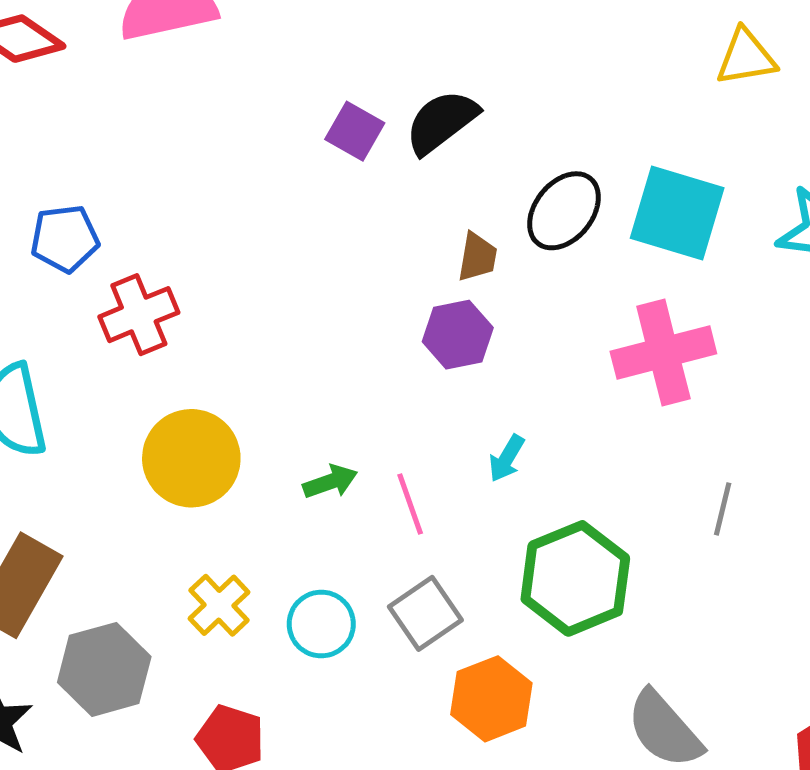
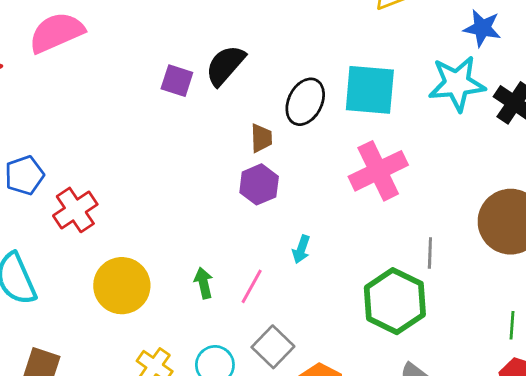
green arrow: (330, 482) -> (204, 283), turned -72
pink line: (410, 504) -> (252, 286), turned 60
green hexagon: (575, 578) -> (395, 301), moved

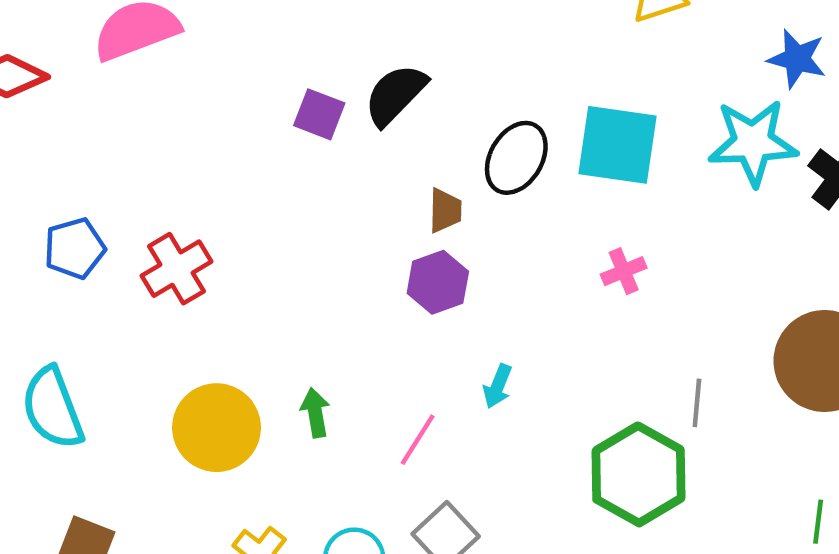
pink cross: (378, 171) -> (624, 271), size x0.5
red cross: (75, 210) -> (177, 269), moved
green arrow: (204, 283) -> (315, 413), moved

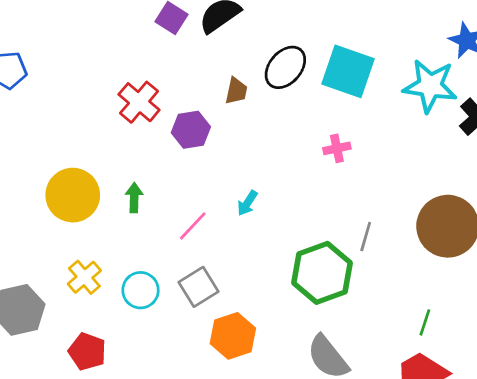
red cross: (177, 269) -> (139, 102), moved, turned -30
purple hexagon: (438, 282) -> (191, 130), moved

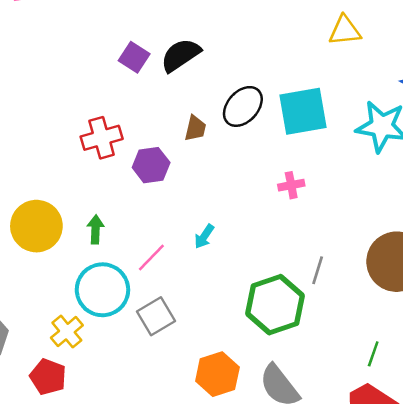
cyan square: (348, 71) -> (303, 111), turned -30
red cross: (139, 102) -> (102, 138), turned 33
yellow cross: (84, 277) -> (67, 332), moved
cyan circle: (141, 290) -> (102, 290), moved, size x1.5
orange hexagon: (233, 336) -> (217, 374), moved

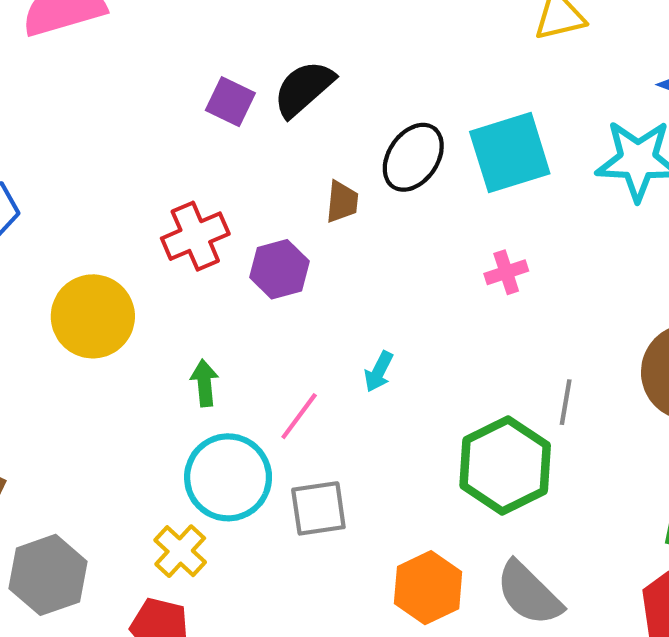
yellow circle: (36, 226) -> (93, 316), moved
gray square: (156, 316) -> (318, 508), turned 30

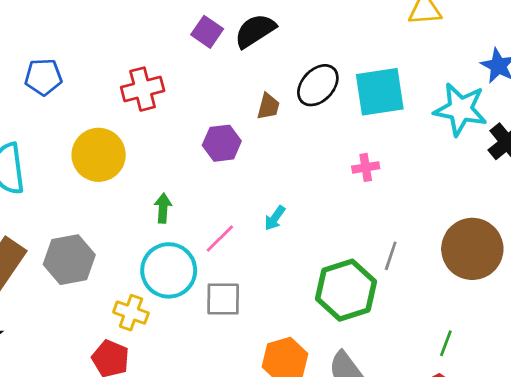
red cross: (195, 236) -> (143, 89), moved
yellow cross: (180, 551) -> (131, 313), turned -32
gray hexagon: (48, 575) -> (69, 260), moved

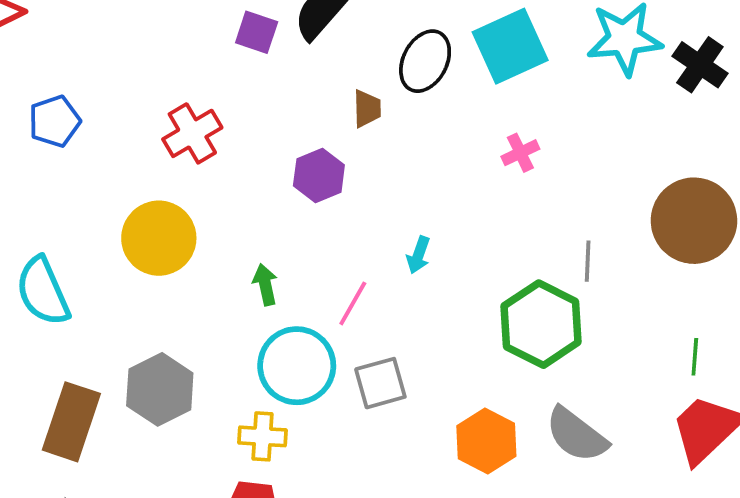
blue pentagon: (43, 77) -> (54, 121), moved

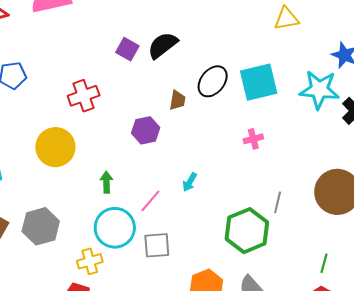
yellow cross: (263, 436) -> (90, 261), turned -30

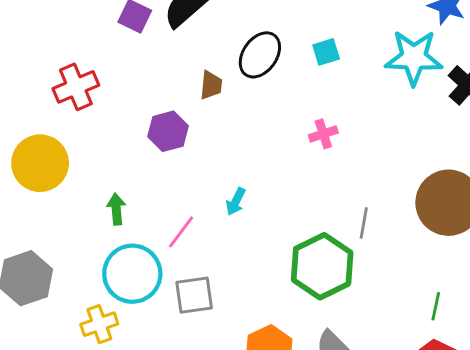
cyan square: (259, 82) -> (326, 52), size x0.5

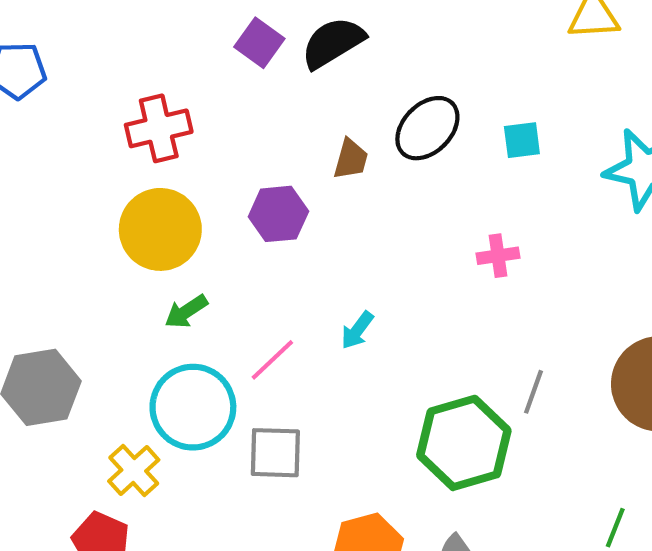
yellow circle: (40, 163) -> (160, 229), moved
green arrow: (116, 209) -> (186, 312), turned -128
yellow cross: (99, 324) -> (134, 470), turned -33

